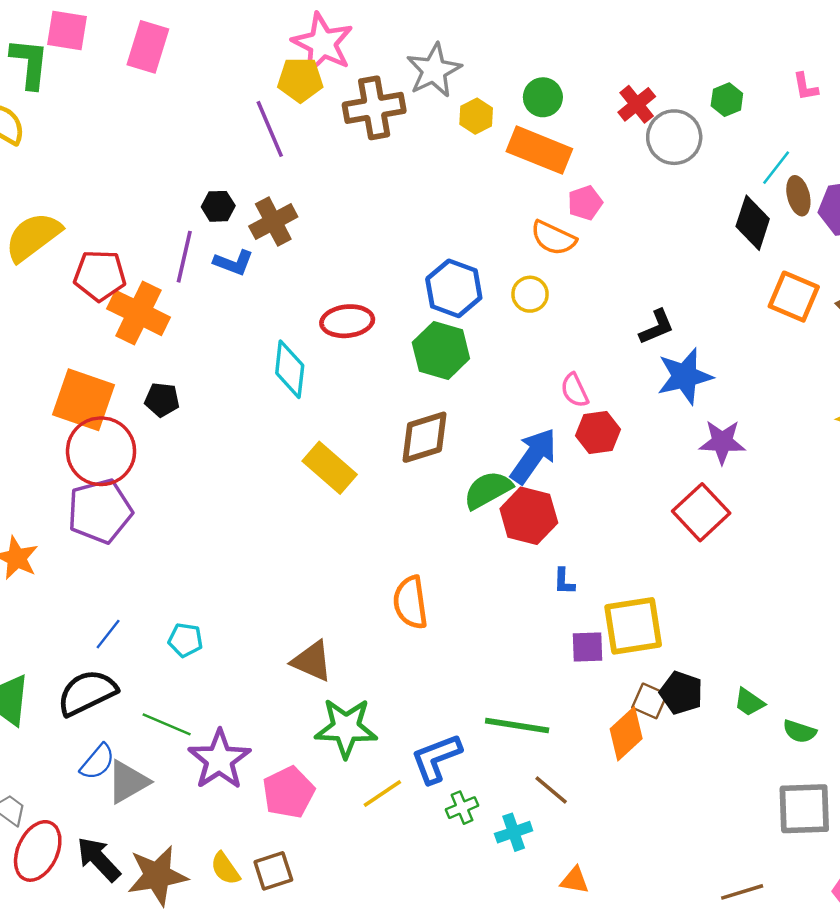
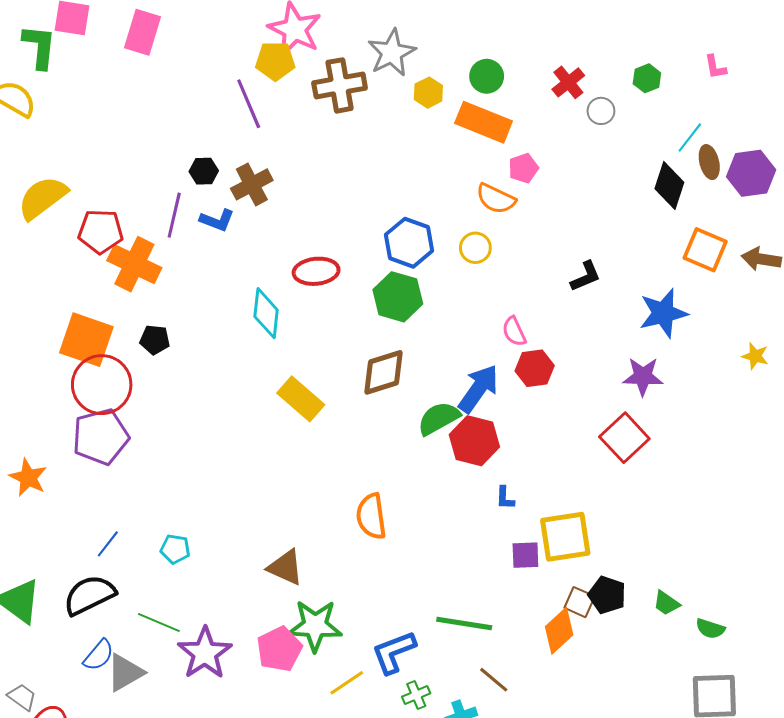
gray circle: (674, 137) -> (601, 111), size x0.6
blue star: (685, 376) -> (663, 313), moved
pink pentagon: (289, 792) -> (279, 649), moved

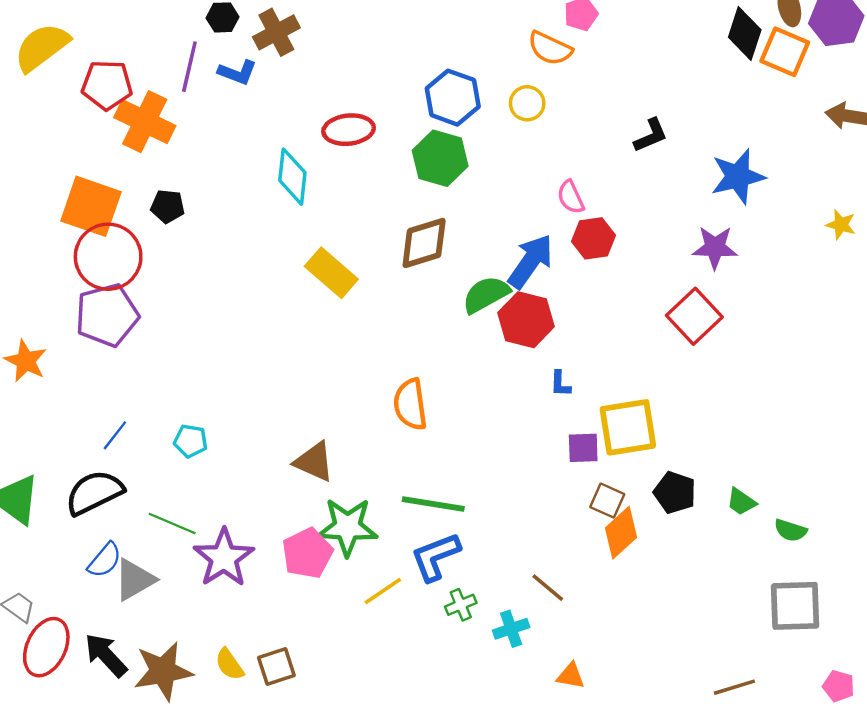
orange square: (705, 250) -> (785, 52), moved
brown square: (580, 602) -> (607, 501), moved
green line: (464, 624) -> (433, 504), moved

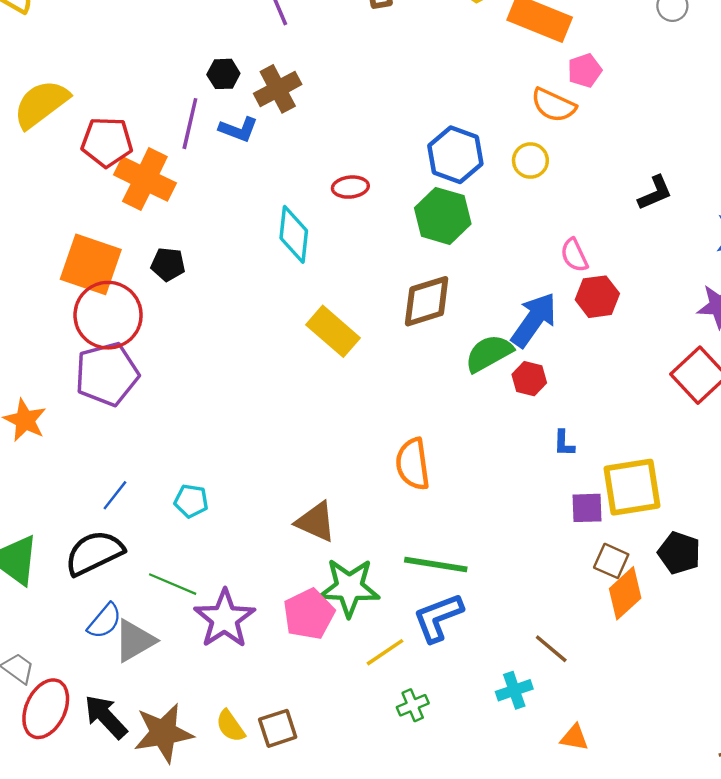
red ellipse: (349, 130) -> (350, 187), size x0.7
red hexagon: (526, 320) -> (529, 379), size x0.6
green cross: (461, 605) -> (413, 705), moved

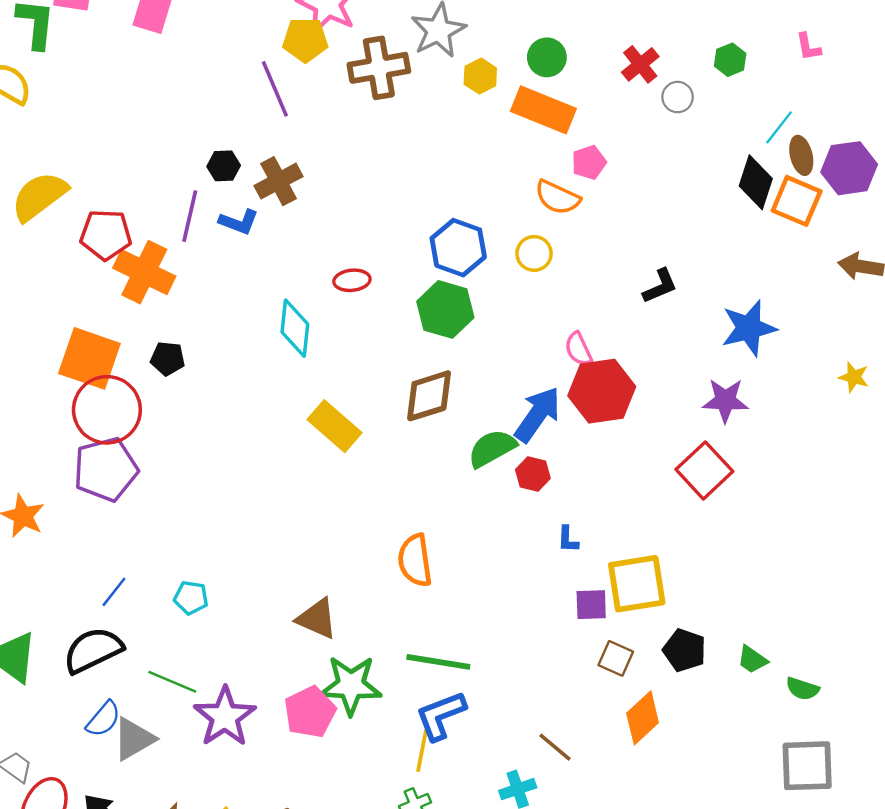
red hexagon: (597, 297) -> (602, 391), size x1.5
orange diamond: (625, 593) -> (643, 718), moved
yellow line: (385, 652) -> (422, 751), moved, turned -45

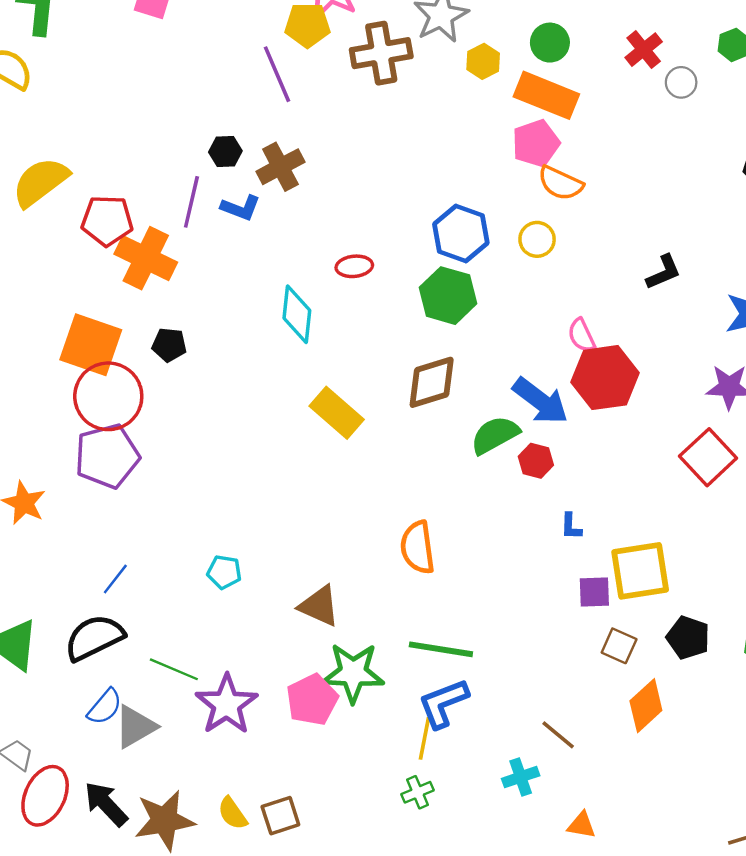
pink pentagon: (589, 162) -> (536, 143), moved, size x1.4
blue arrow: (538, 414) -> (541, 401), turned 92
cyan pentagon: (191, 598) -> (224, 572), moved

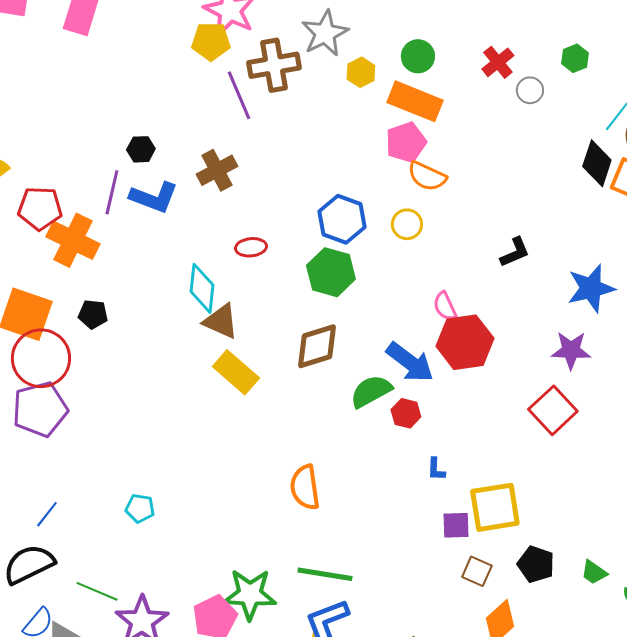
purple line: (277, 74) -> (239, 95), moved
brown cross: (280, 167) -> (217, 170), moved
blue L-shape: (241, 208) -> (154, 197), size x1.4
brown triangle: (319, 606) -> (221, 321), moved

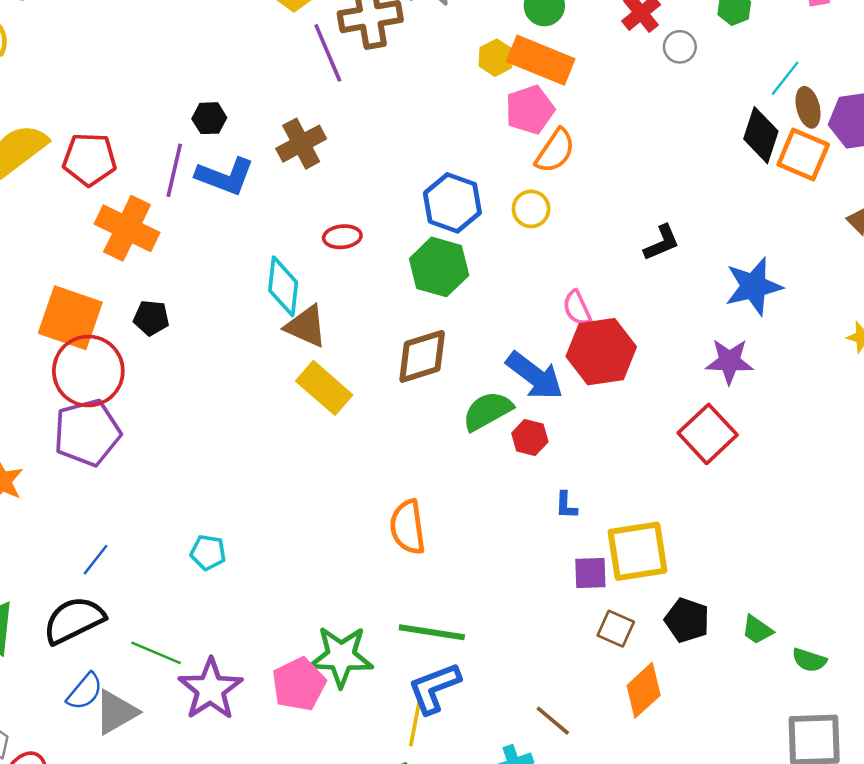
yellow hexagon: (361, 72) -> (496, 58), moved
orange semicircle: (427, 176) -> (555, 151), turned -81
red pentagon: (40, 208) -> (90, 159), moved

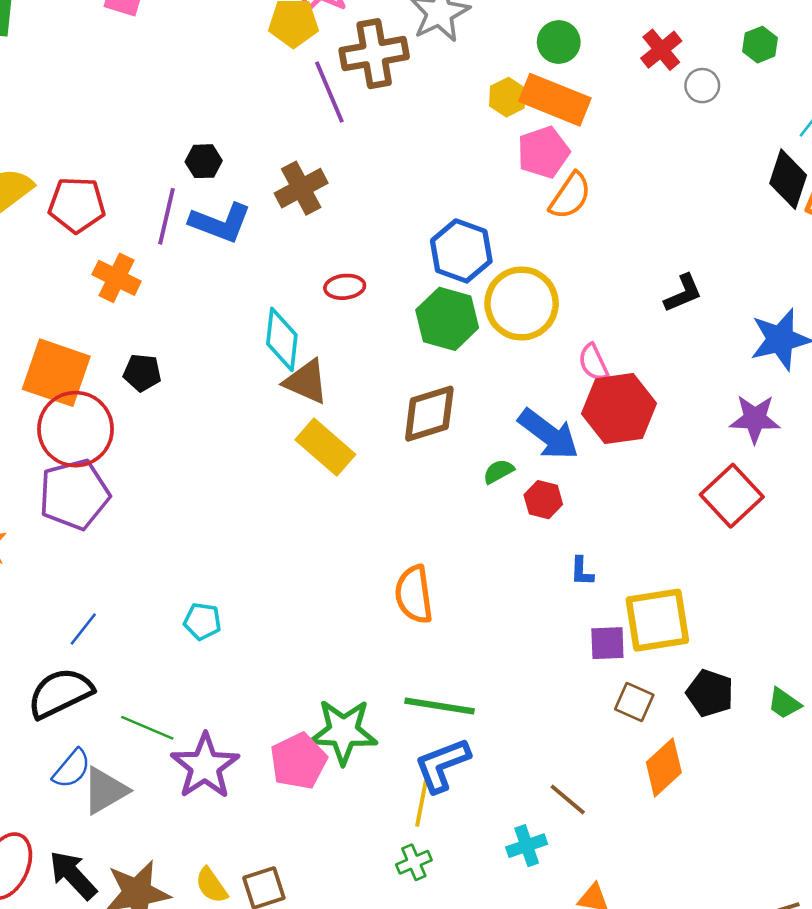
yellow circle: (531, 209) -> (522, 303), moved, size x1.8
orange cross: (127, 228) -> (117, 278), size x0.7
green semicircle: (487, 411) -> (498, 471), size x0.6

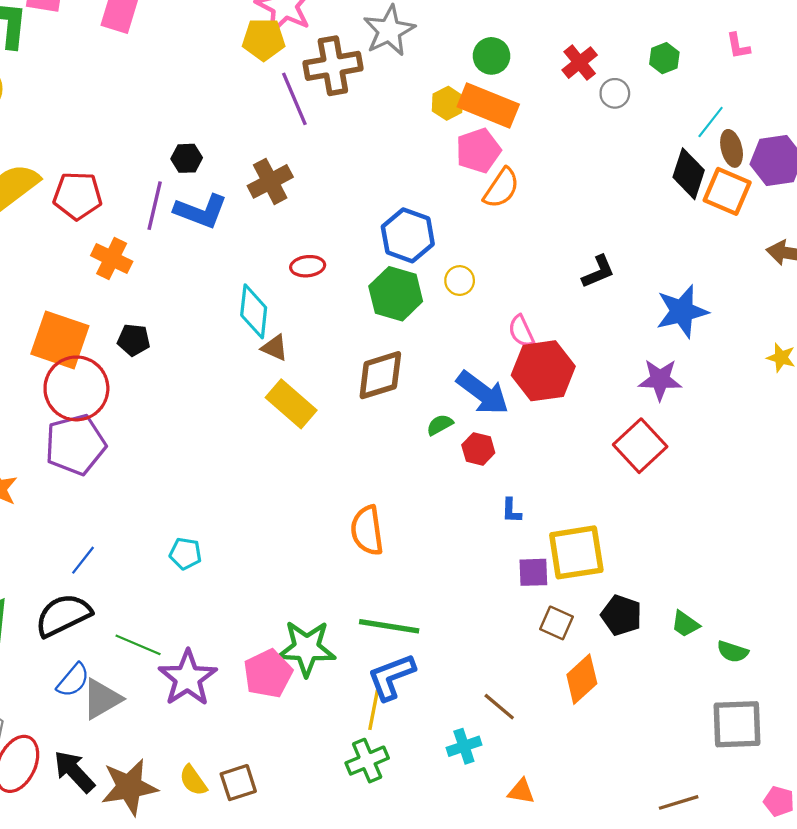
yellow circle: (522, 303) -> (460, 281), size x0.5
brown triangle: (306, 382) -> (275, 348), size x0.7
green cross: (414, 862) -> (367, 761), size x1.4

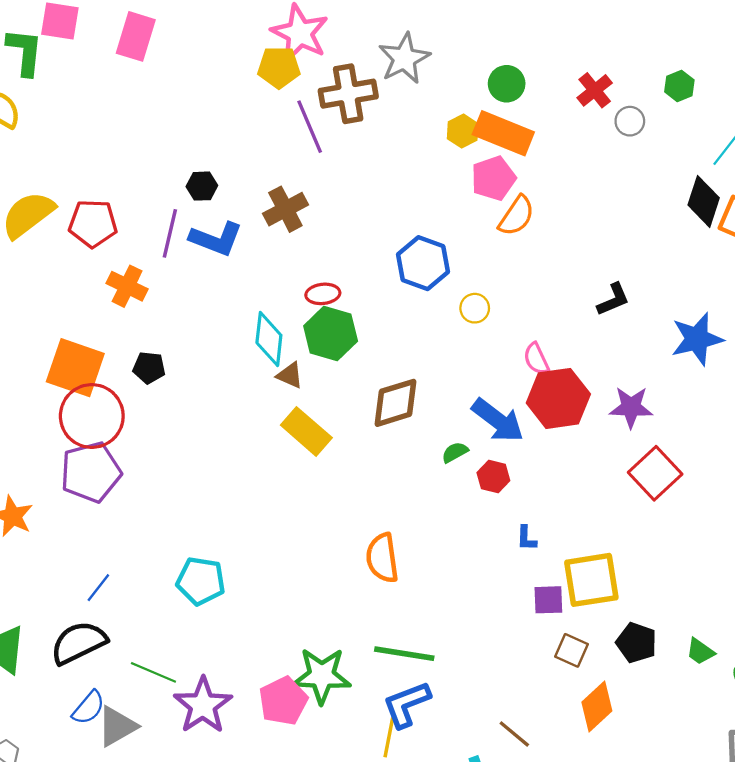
green hexagon: (396, 294) -> (331, 334), moved
purple star: (660, 380) -> (631, 407), moved
cyan pentagon: (185, 554) -> (201, 581), size x1.5

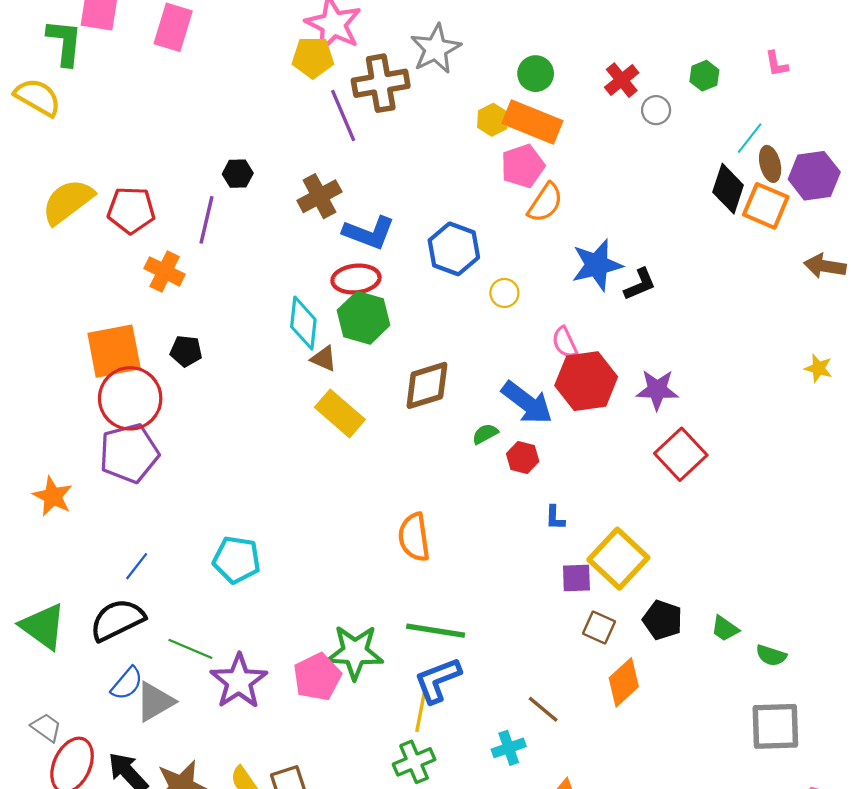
blue L-shape: (216, 239) -> (369, 233), moved
red ellipse: (323, 294) -> (356, 279), size x1.4
blue star: (697, 339) -> (597, 265), moved
orange square: (75, 368) -> (114, 351), turned -30
yellow square: (591, 580) -> (618, 559), turned -38

